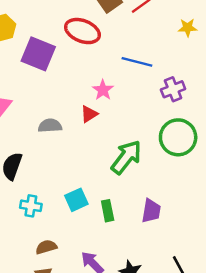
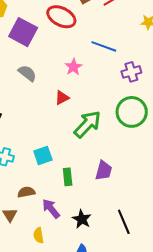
red triangle: (89, 114) -> (62, 98), moved
gray semicircle: (50, 126) -> (27, 73), moved, turned 36
green rectangle: (108, 211) -> (68, 177), moved
brown semicircle: (46, 247) -> (26, 192), moved

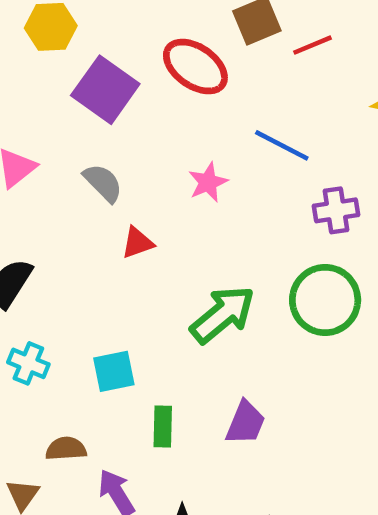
red triangle: (62, 98) -> (137, 243), moved

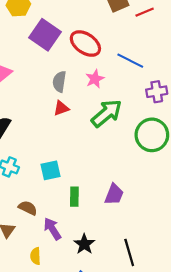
red ellipse: (195, 67) -> (85, 44), moved
gray semicircle: (103, 183) -> (59, 82), moved, turned -126
green arrow: (223, 314) -> (107, 113), moved
brown semicircle: (66, 449) -> (28, 208), turned 30

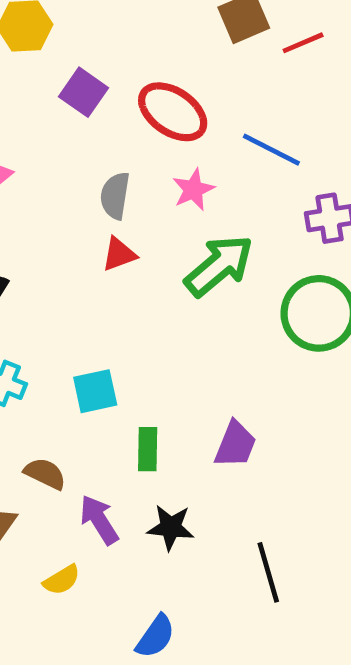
purple square: (45, 35) -> (83, 92), size x0.7
black star: (84, 244) -> (171, 527), moved, turned -30
yellow semicircle: (35, 256) -> (62, 580), turned -119

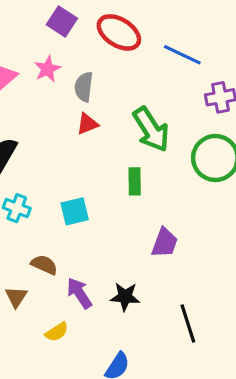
pink star: (193, 190) -> (47, 69), moved
green arrow: (219, 266) -> (151, 129), turned 99
green rectangle: (148, 449) -> (135, 181), moved

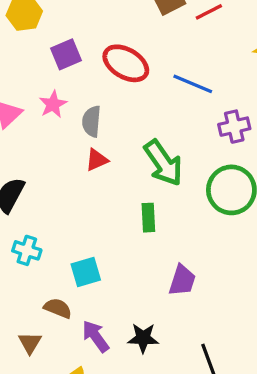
purple square: (62, 22) -> (66, 54), turned 36
cyan square: (75, 211) -> (86, 272), moved

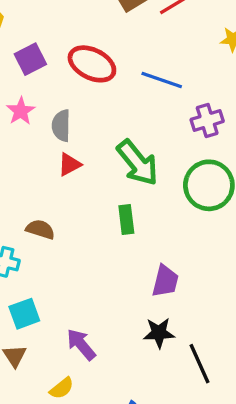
cyan square: (86, 272) -> (24, 314), moved
brown semicircle: (58, 308) -> (40, 229), moved
black star: (143, 338) -> (159, 333), moved

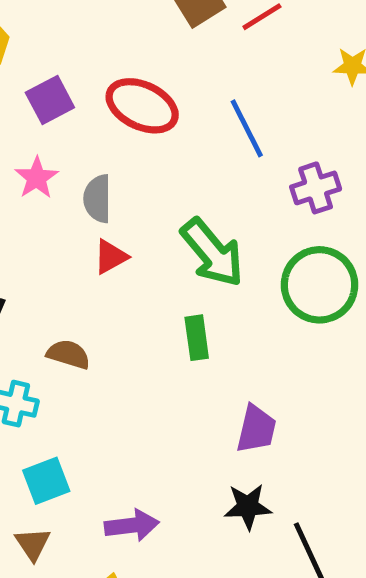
blue line: (162, 80) -> (247, 128), turned 45
purple arrow: (81, 344) -> (132, 525), turned 124

